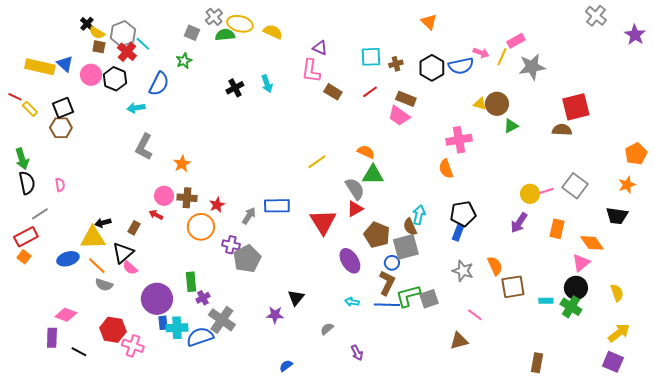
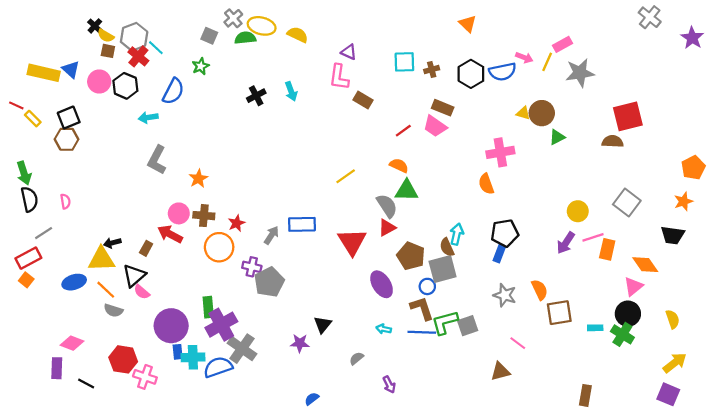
red line: (370, 92) -> (403, 131), moved
pink line: (544, 192) -> (593, 237), moved
red arrow: (156, 215) -> (170, 234), size x1.6
brown L-shape: (387, 283) -> (422, 308), turned -45
purple cross: (203, 298) -> (221, 325), size x2.0

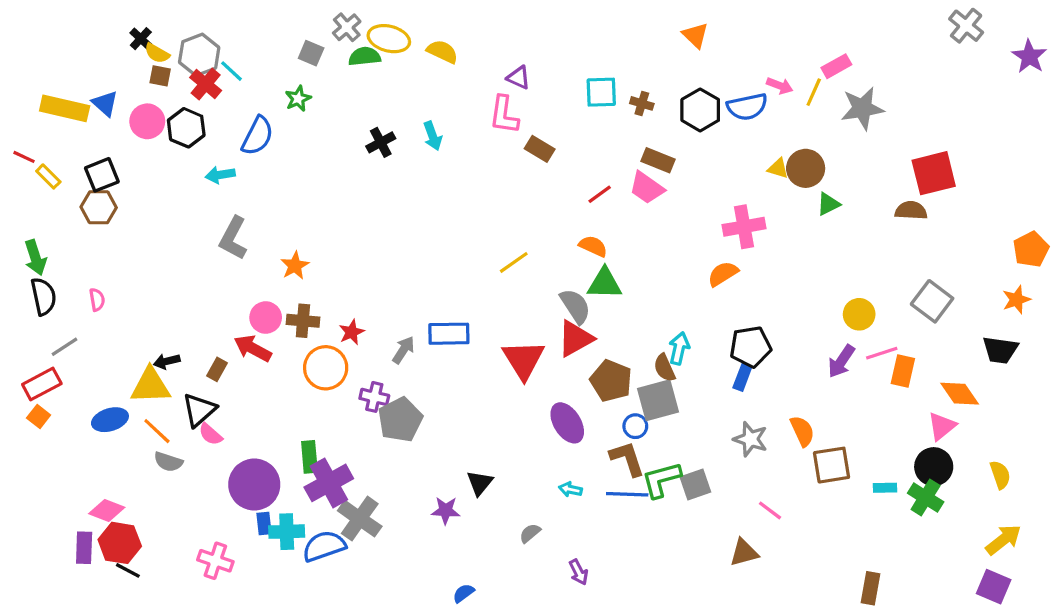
brown cross: (432, 70) -> (642, 103), turned 32
orange semicircle: (486, 184) -> (723, 274), turned 78
red triangle: (387, 228) -> (575, 339), size x1.4
red hexagon: (123, 359) -> (120, 543), moved

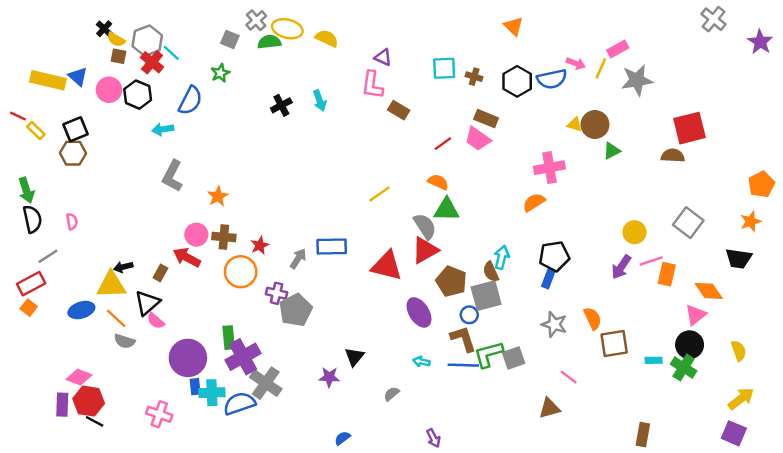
red triangle: (523, 360) -> (387, 266), turned -44
purple arrow: (579, 572) -> (433, 438), moved

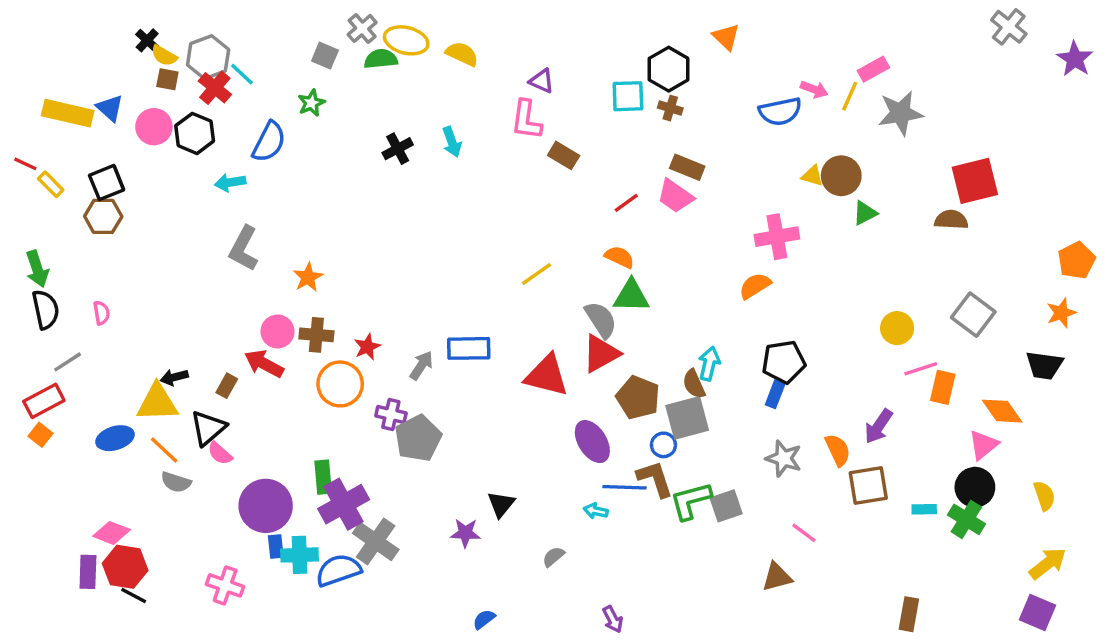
black hexagon: (517, 81) -> (669, 69), moved
purple arrow: (621, 267) -> (878, 426), moved
blue line: (463, 365) -> (625, 487), moved

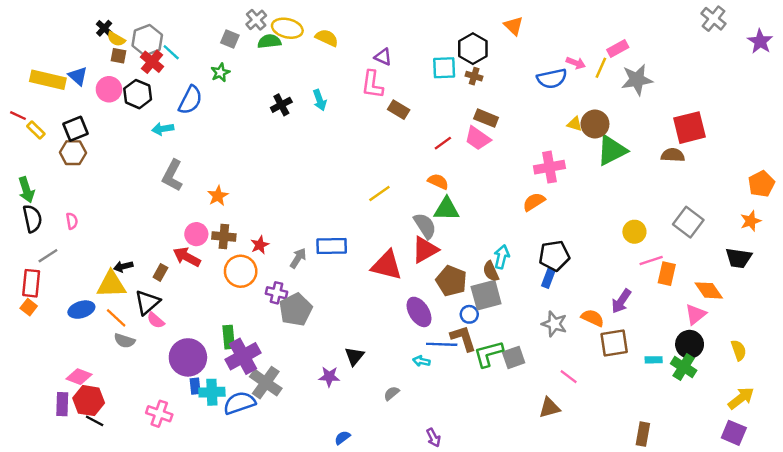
green triangle: (865, 213) -> (612, 150), size x1.8
red rectangle: (44, 401) -> (31, 283), turned -56
orange semicircle: (838, 450) -> (593, 318), turned -40

